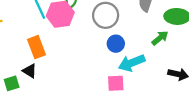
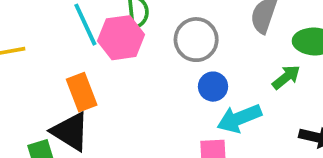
black triangle: (30, 71) -> (70, 132), size x1.6

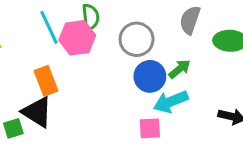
green arrow: (286, 77) -> (180, 69), moved
blue circle: (213, 87) -> (150, 76), size x1.4

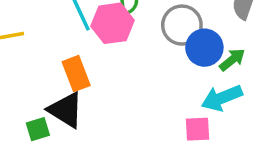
blue circle: (150, 76) -> (204, 48), moved

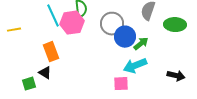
black triangle: (66, 110) -> (45, 73), size x0.6

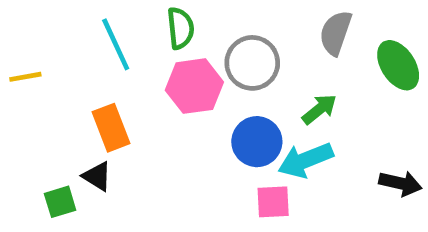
pink hexagon: (72, 23) -> (194, 86), moved
green ellipse: (175, 25) -> (398, 65), turned 55
blue circle: (125, 37) -> (257, 142), moved

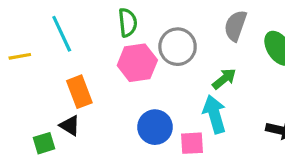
cyan line: (116, 44) -> (62, 34), moved
blue circle: (257, 142) -> (155, 127), moved
cyan arrow: (305, 160) -> (215, 114), turned 96

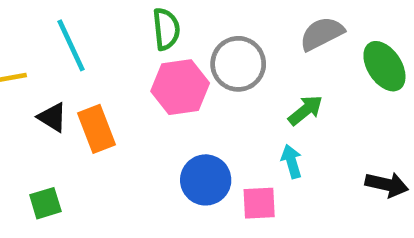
gray semicircle: (235, 26) -> (322, 34), turned 44
cyan arrow: (215, 114) -> (292, 161), size x0.6
black triangle: (70, 125) -> (52, 117), moved

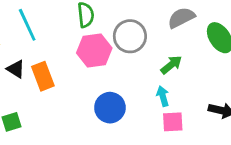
pink square: (259, 203) -> (173, 122), moved

